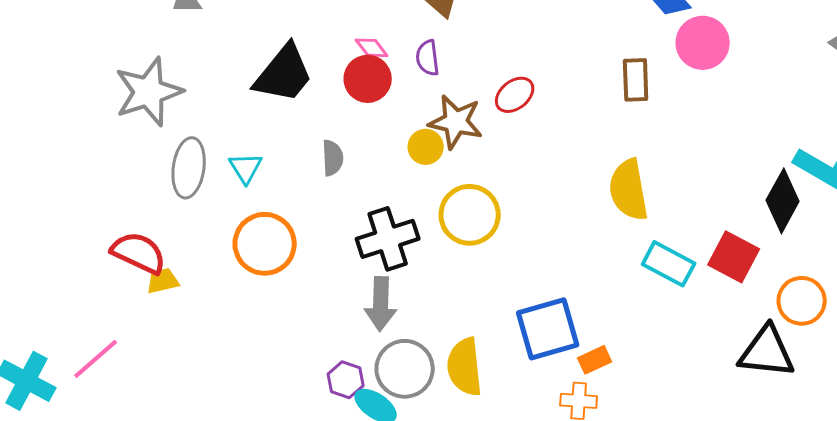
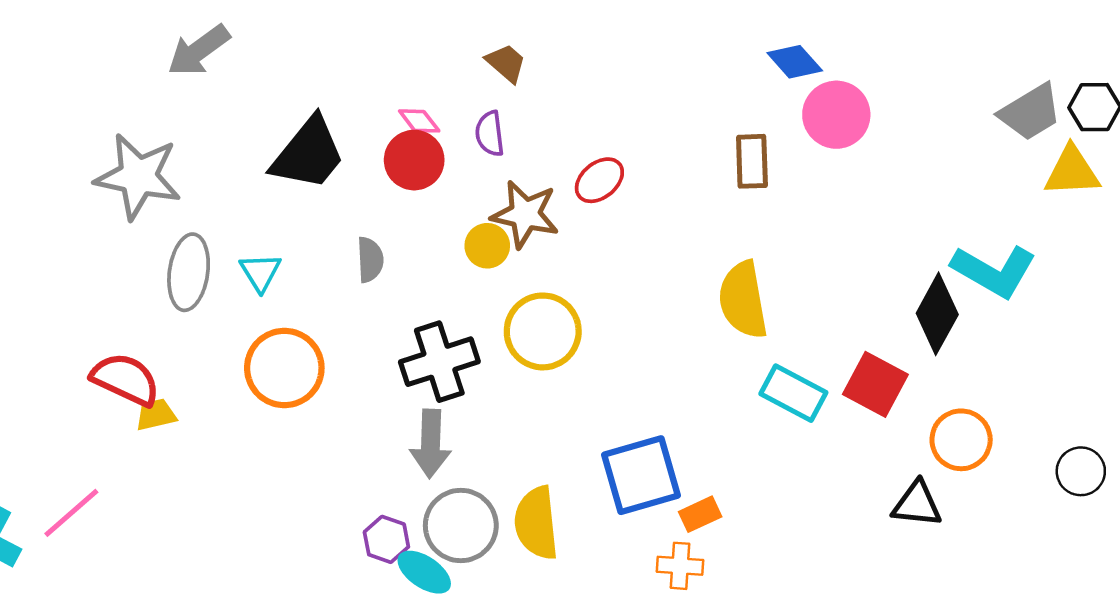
gray star: (149, 92) -> (138, 176), turned 30
black triangle: (767, 352) -> (917, 504), size x0.7

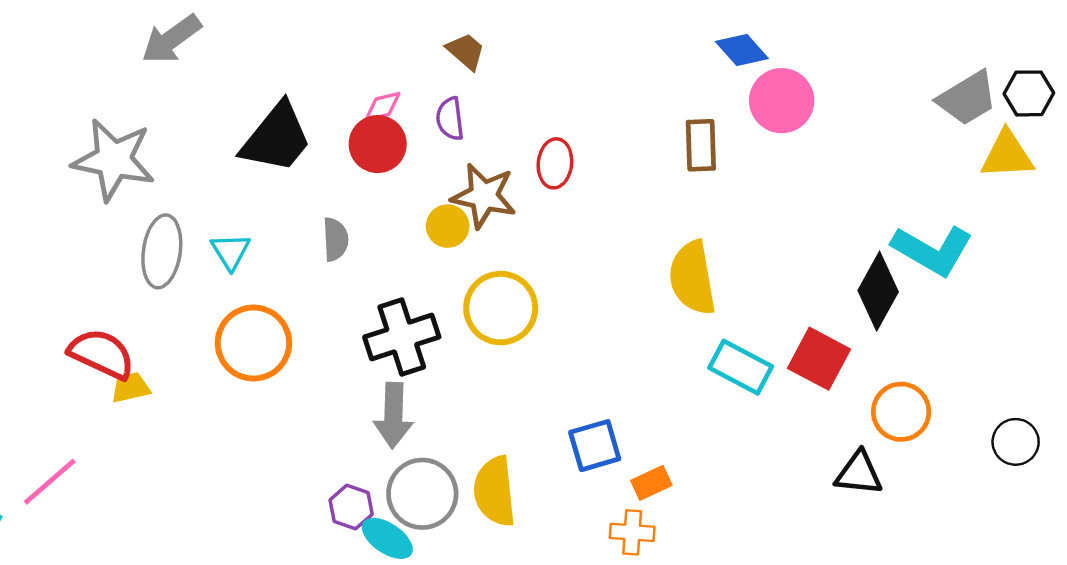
pink diamond: (419, 121) -> (382, 107), turned -66
red ellipse: (599, 180) -> (555, 163), turned -45
blue square: (641, 475) -> (595, 446), size x0.7

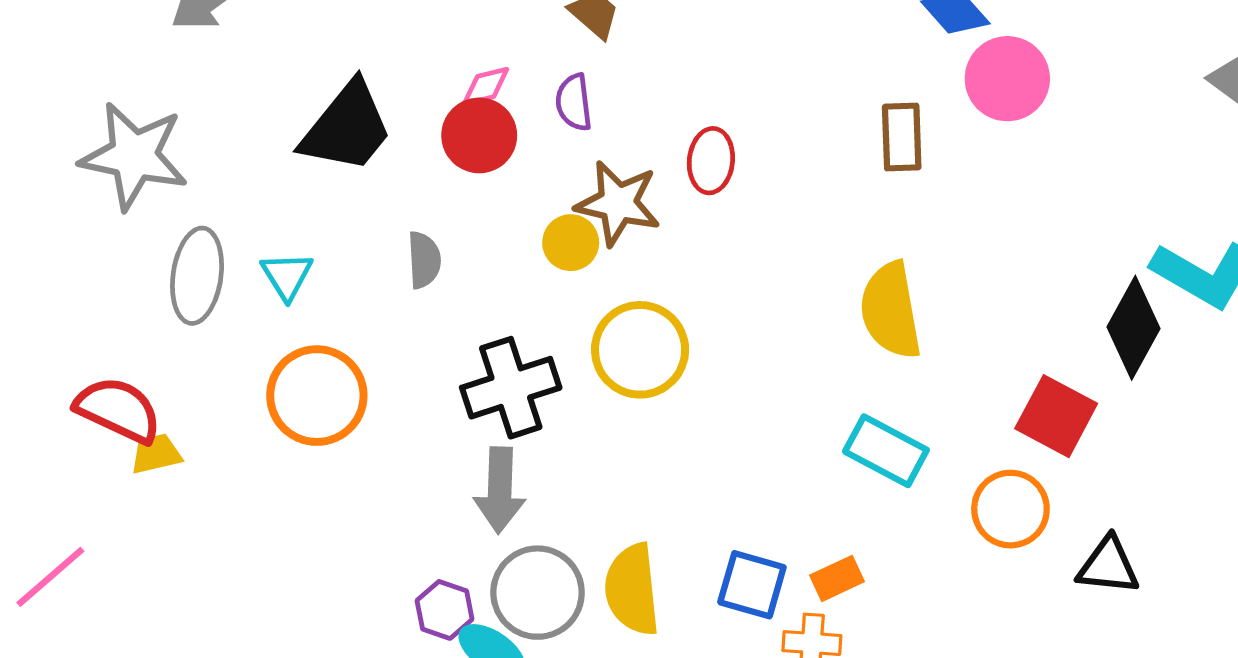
cyan rectangle: (741, 367) -> (886, 451), moved
orange circle: (901, 412) -> (1010, 509), moved
blue square: (595, 446) -> (752, 585), moved, turned 32

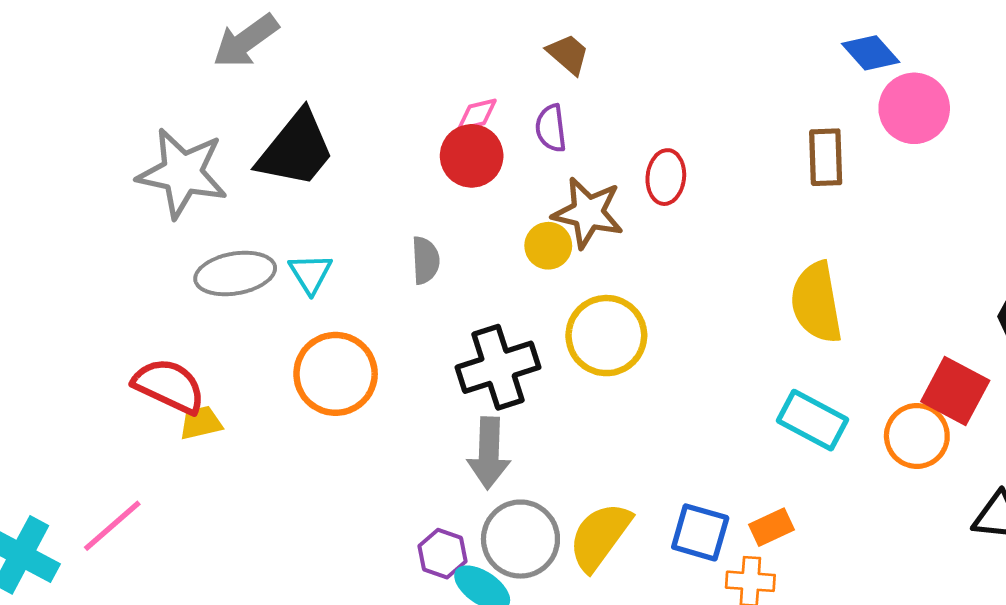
black trapezoid: (347, 128) -> (296, 149), moved
gray ellipse: (197, 276) -> (235, 273), turned 72
orange circle: (1010, 509) -> (917, 436), moved
yellow semicircle: (632, 589) -> (600, 536), turned 42

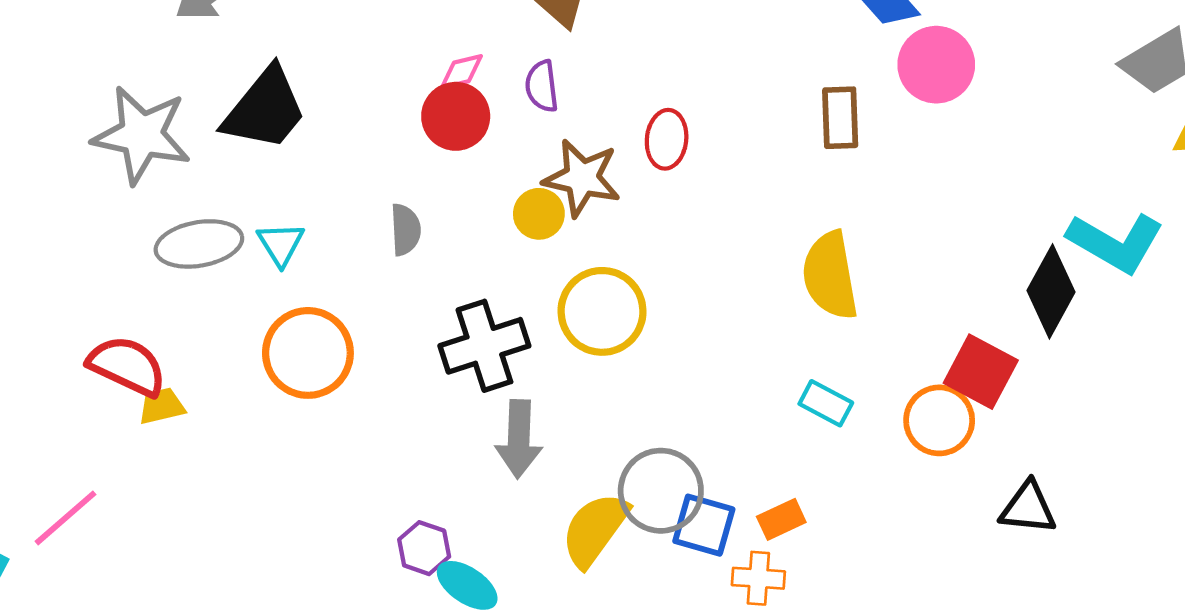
cyan rectangle: (812, 420) -> (826, 403), size x0.7
gray arrow: (489, 453) -> (519, 439), moved
gray circle: (520, 539) -> (661, 491), moved

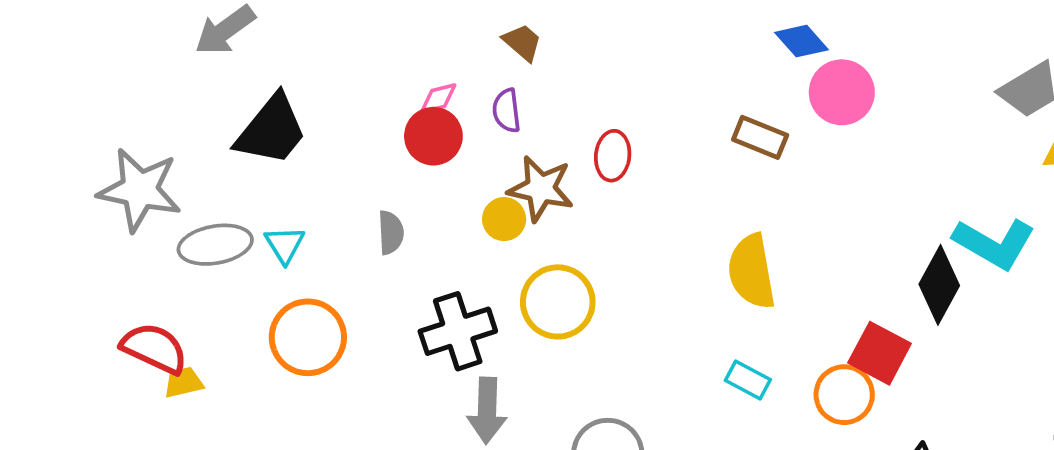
brown rectangle: (840, 118) -> (760, 137), turned -66
gray star: (142, 135) -> (140, 190), moved

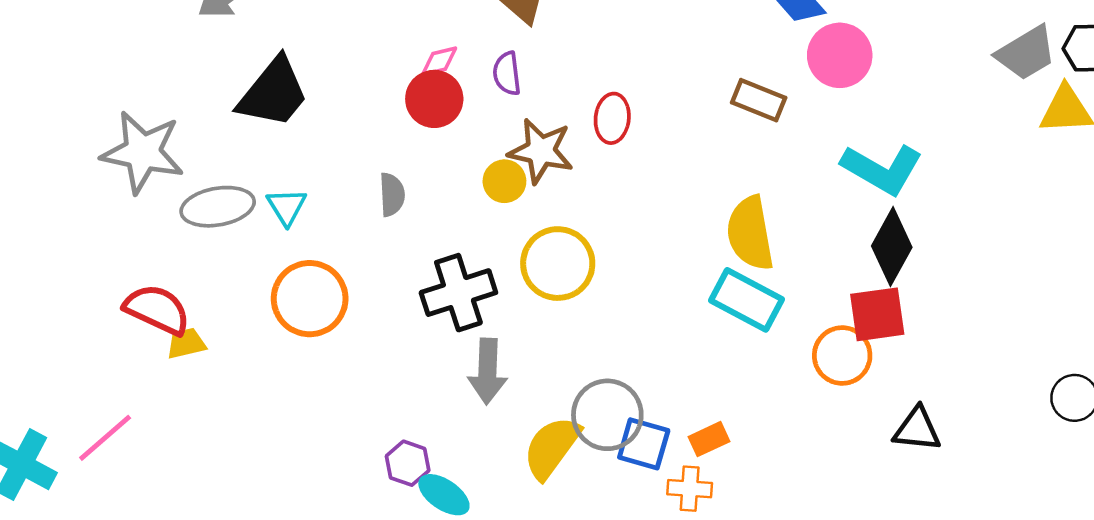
cyan L-shape: (994, 243) -> (882, 169), moved
black diamond: (939, 285) -> (892, 247), moved
red square: (880, 353) -> (877, 314), turned -36
cyan rectangle: (748, 380) -> (747, 300), moved, size x1.6

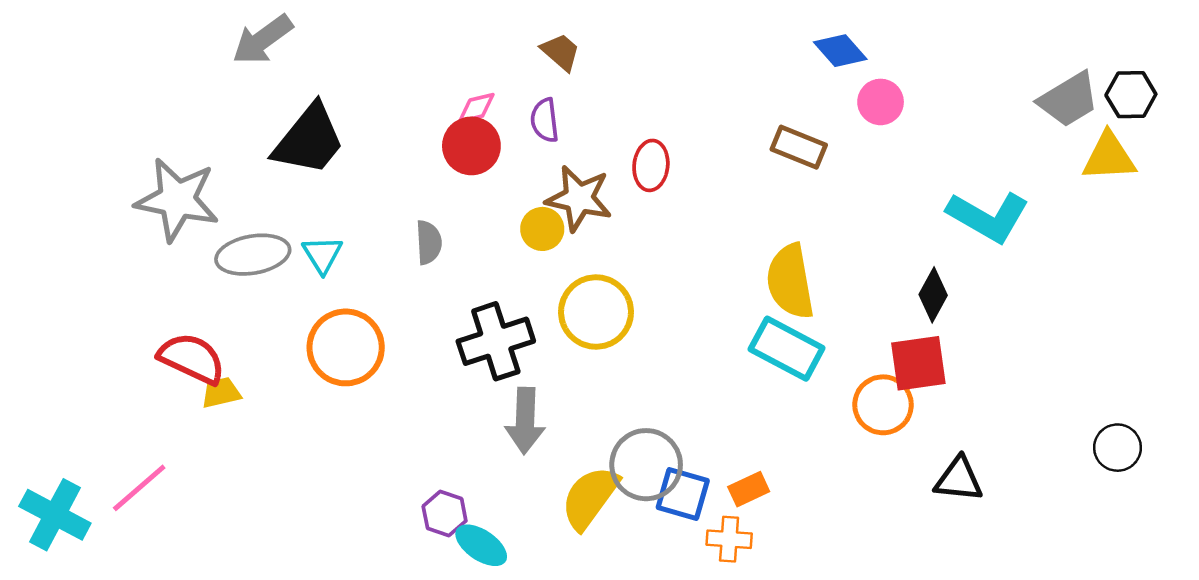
pink circle: (840, 55) -> (881, 102), size x0.7
cyan L-shape: (882, 169) -> (988, 217), moved
black diamond: (892, 247) -> (933, 295), size x0.7

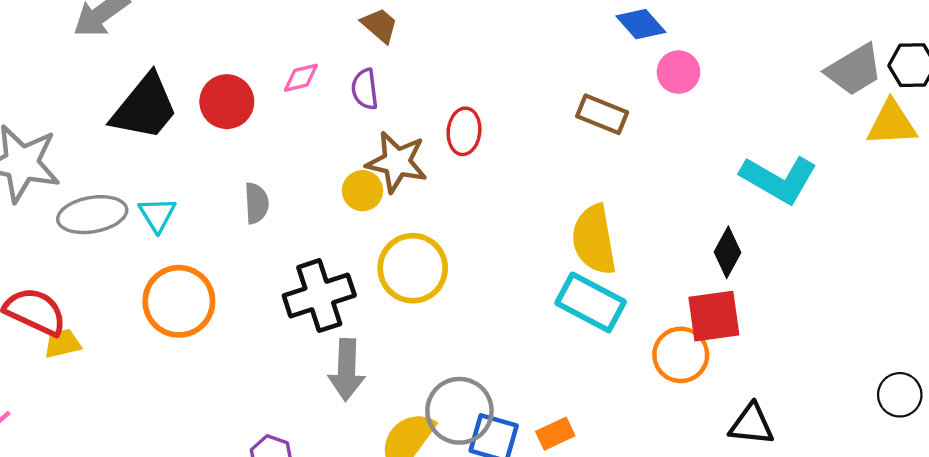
red circle: (471, 146) -> (227, 102), moved

